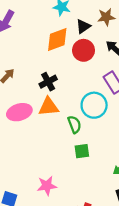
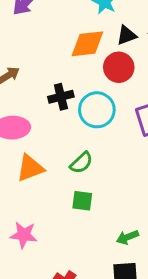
cyan circle: (94, 105) -> (97, 110), moved
orange triangle: (49, 107) -> (30, 168), moved, turned -30
green semicircle: (74, 124) -> (81, 163), turned 54

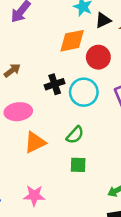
black triangle: (127, 35) -> (103, 20), moved

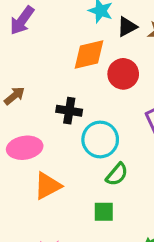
black cross: (55, 84) -> (69, 111), turned 30
cyan circle: (84, 92) -> (100, 139), moved
green semicircle: (75, 135) -> (117, 174), moved

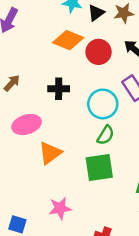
orange diamond: (89, 55) -> (68, 40), turned 44
cyan circle: (100, 139) -> (103, 104), moved
green square: (104, 212) -> (99, 168), size x1.6

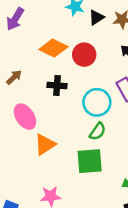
orange diamond: (68, 40) -> (53, 48), moved
red circle: (99, 52) -> (84, 55), moved
pink ellipse: (27, 125) -> (25, 117), turned 70

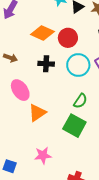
brown arrow: (14, 77) -> (10, 58), turned 64
cyan circle: (97, 102) -> (78, 65), moved
green square: (90, 161) -> (74, 126), turned 35

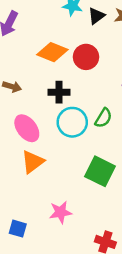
cyan circle: (78, 65) -> (72, 122), moved
green semicircle: (80, 101) -> (103, 118), moved
orange triangle: (37, 113) -> (33, 162), moved

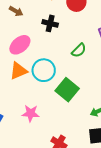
cyan circle: (72, 122) -> (44, 70), moved
pink ellipse: (27, 128) -> (20, 45), turned 75

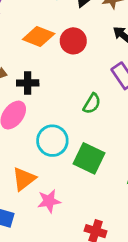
black cross: (50, 23) -> (28, 83), moved
orange triangle: (18, 71) -> (24, 179), moved

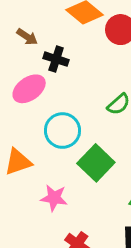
pink star: (49, 201) -> (54, 198), moved

